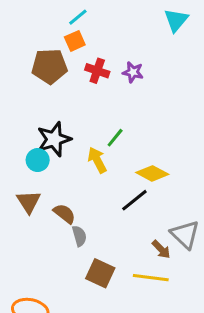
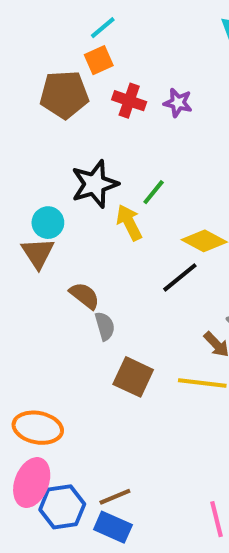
black star: (54, 139) -> (95, 184), moved
brown triangle: (29, 202) -> (38, 253), moved

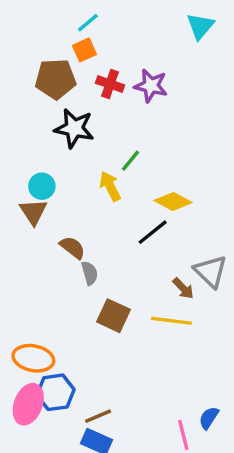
purple star: (178, 103) -> (151, 86), size x1.4
black star: (95, 184) -> (74, 128), moved, turned 30
blue hexagon: (62, 507) -> (56, 392), moved

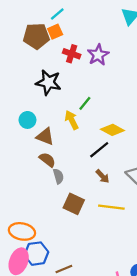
brown pentagon: (56, 79) -> (36, 36), moved
purple star: (151, 86) -> (98, 55), turned 30
brown triangle: (33, 212) -> (45, 137), moved, turned -36
brown arrow: (183, 288) -> (103, 176), moved

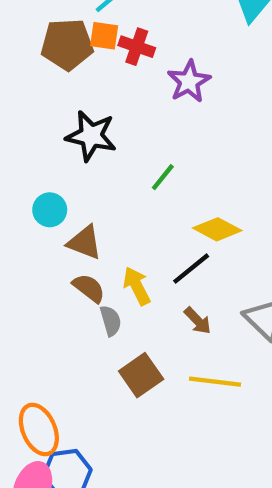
orange square: (55, 32) -> (104, 36), turned 32
red cross: (72, 54) -> (137, 47), moved
yellow arrow: (72, 120) -> (137, 286), moved
brown square: (74, 204) -> (141, 375), turned 30
orange ellipse: (22, 231) -> (39, 430), turned 55

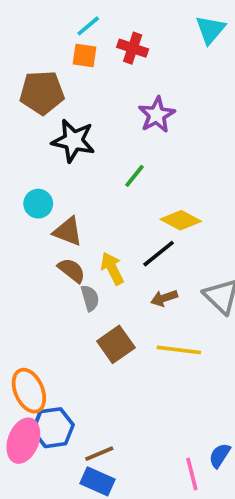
brown pentagon: (67, 44) -> (42, 93), moved
red cross: (137, 47) -> (133, 48), moved
purple star: (189, 81) -> (157, 115), moved
brown arrow: (198, 321) -> (164, 298), turned 115

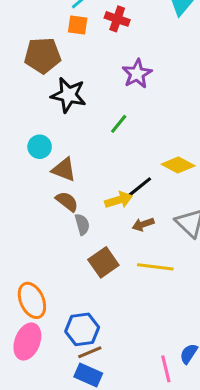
yellow diamond: (181, 220) -> (178, 165), moved
yellow arrow: (112, 268) -> (119, 200), moved, turned 100
blue hexagon: (53, 428) -> (82, 329), moved

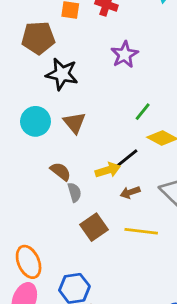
green line: (119, 124) -> (143, 112), moved
cyan circle: (40, 147) -> (35, 121), size x1.4
brown triangle: (64, 170) -> (74, 123), moved, turned 30

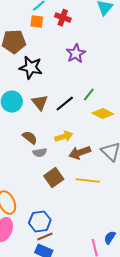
black line: (126, 159) -> (65, 104), moved
gray semicircle: (74, 192) -> (40, 153), turned 96
brown arrow: (130, 192) -> (80, 153), size x1.5

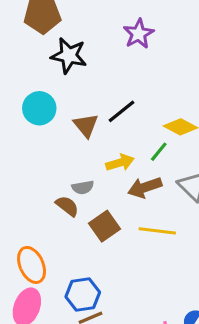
green line: (89, 95) -> (159, 152), moved
brown triangle: (40, 103) -> (86, 125), moved
brown semicircle: (30, 138) -> (67, 206), moved

